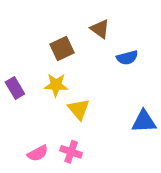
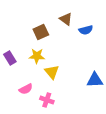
blue semicircle: (127, 58) -> (86, 30), moved
pink semicircle: (38, 153) -> (26, 89), moved

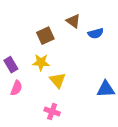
pink semicircle: (26, 89) -> (16, 88), moved, turned -40

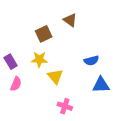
blue semicircle: (96, 33) -> (91, 60), moved
pink cross: (52, 111) -> (65, 106), moved

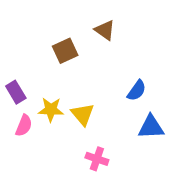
yellow star: (39, 59) -> (51, 110), moved
blue semicircle: (91, 60) -> (137, 90), turned -40

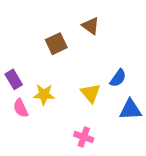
yellow triangle: (83, 114) -> (91, 93), moved
pink semicircle: (24, 125) -> (21, 108), turned 132

